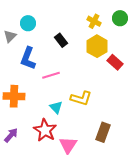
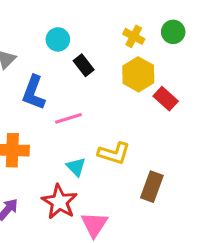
cyan circle: (28, 23) -> (58, 39), moved
brown rectangle: (103, 132) -> (152, 187), moved

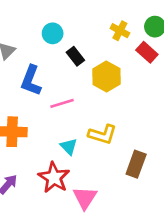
yellow hexagon: (138, 74) -> (106, 76), moved
red rectangle: (166, 99) -> (147, 52), moved

